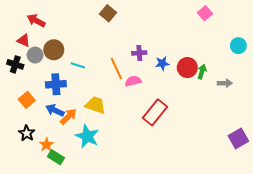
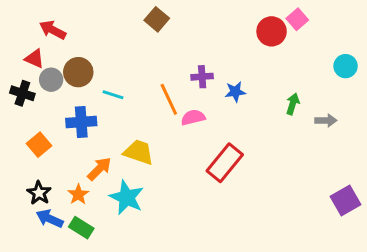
red circle: (187, 68) -> (272, 31), moved
blue arrow: (55, 110) -> (50, 219), moved
orange star: (47, 145) -> (78, 194), moved

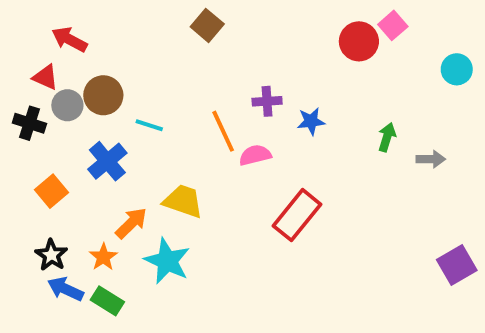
cyan circle: (346, 66) -> (457, 69), moved
blue cross: (81, 122) -> (107, 161), turned -36

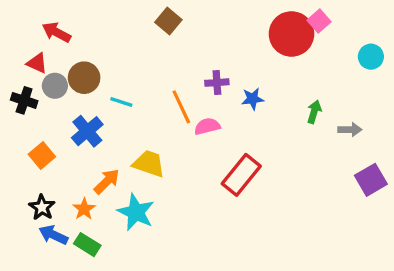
red circle: (359, 41) -> (291, 34), size x1.4
purple square: (457, 265) -> (371, 180), moved

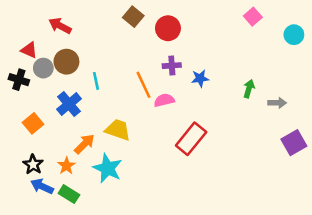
red arrow: (57, 32) -> (60, 26), moved
red circle: (291, 34) -> (168, 28), moved, size x0.7
cyan circle: (371, 57) -> (294, 35), moved
cyan line: (121, 102) -> (96, 81), turned 60

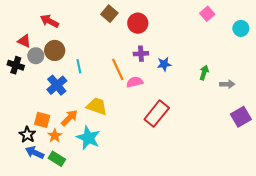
orange square: (33, 123) -> (42, 120), moved, turned -35

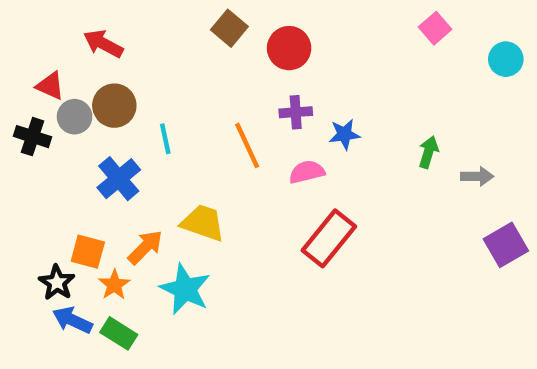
pink semicircle: (135, 82) -> (307, 172), moved

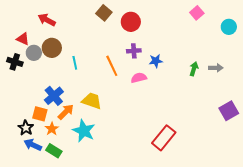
gray arrow: (477, 176) -> (216, 68), moved
blue cross: (119, 179) -> (54, 96), moved
red rectangle: (329, 238) -> (164, 138), moved

